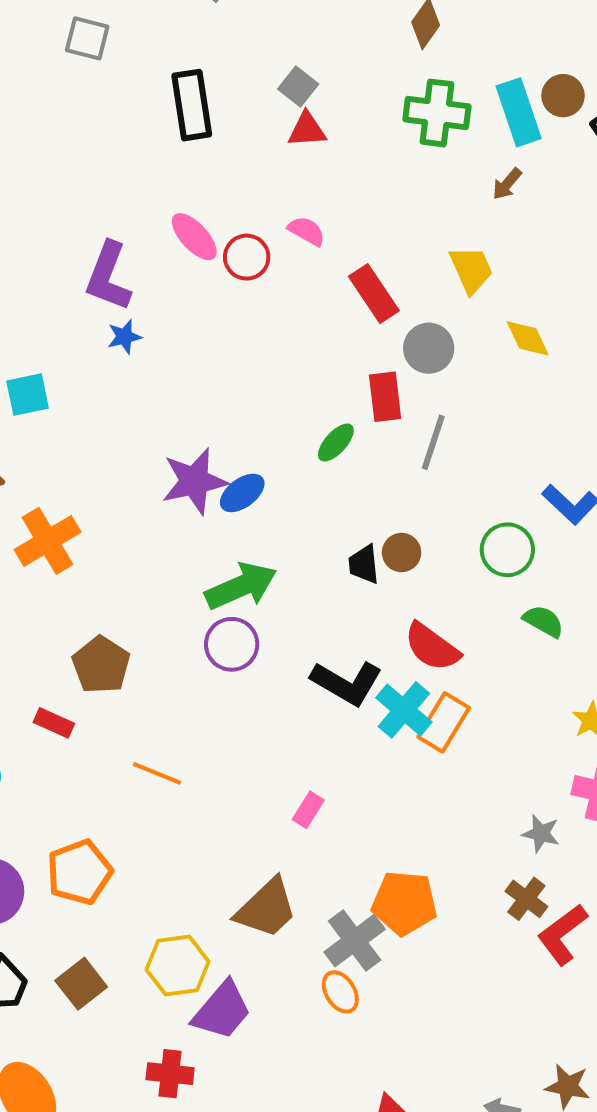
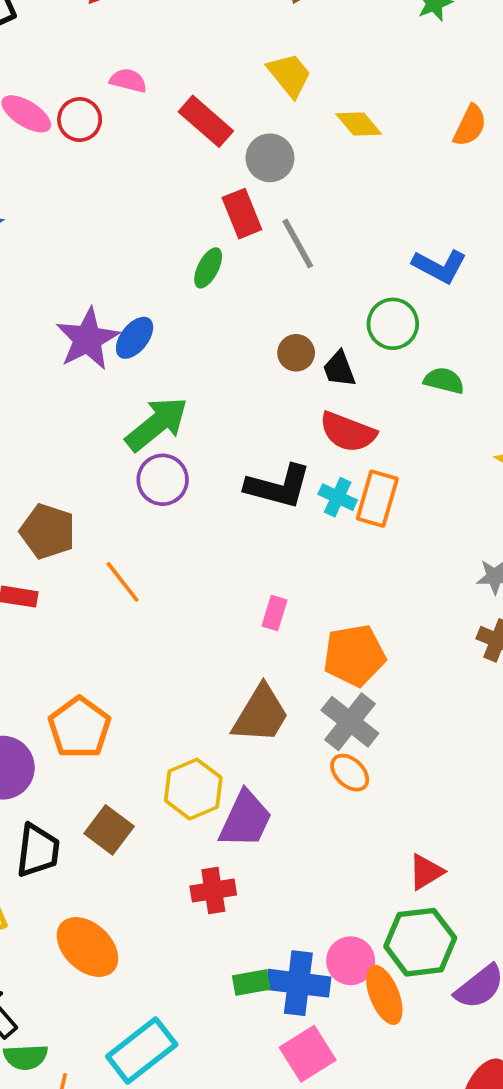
gray line: (433, 442) -> (298, 243), turned -32
black trapezoid: (364, 564) -> (339, 369), moved
cyan cross: (404, 710) -> (338, 497), size x0.7
orange line: (157, 773) -> (123, 582), moved, turned 45
orange pentagon: (404, 903) -> (354, 655), moved

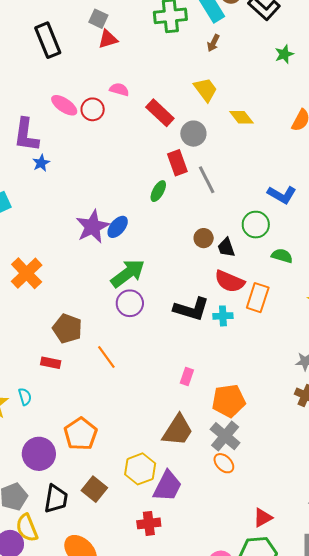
cyan cross: (338, 497) -> (223, 316), turned -30
orange rectangle: (377, 499) -> (258, 298), moved

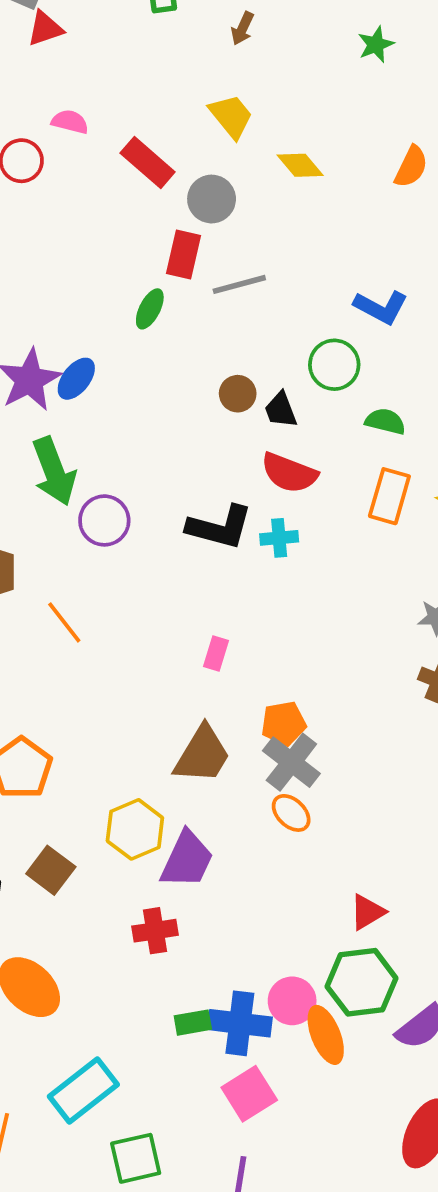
red rectangle: (177, 163) -> (184, 255), turned 35
gray line: (207, 180) -> (239, 284), turned -76
green arrow: (128, 273) -> (54, 471), moved, turned 108
orange rectangle: (258, 298) -> (389, 496), moved
orange pentagon: (229, 401) -> (284, 724), moved, size x0.7

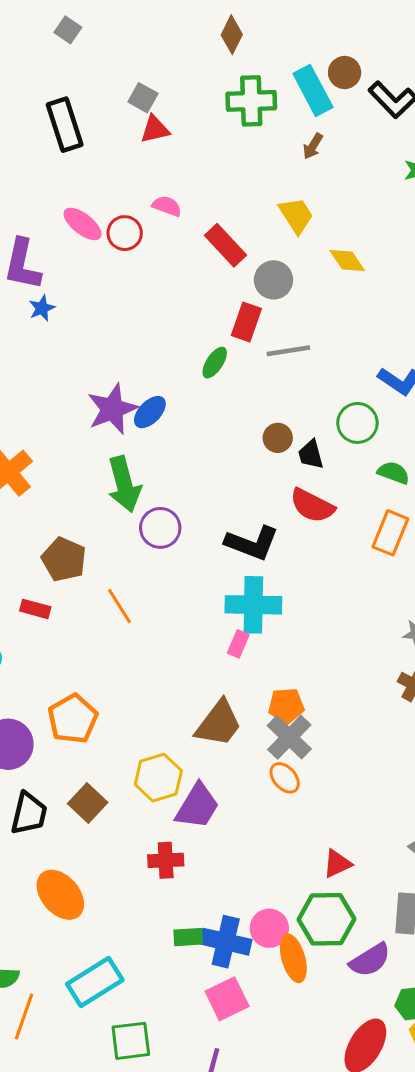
cyan cross: (279, 538) -> (253, 605), moved, size x1.8

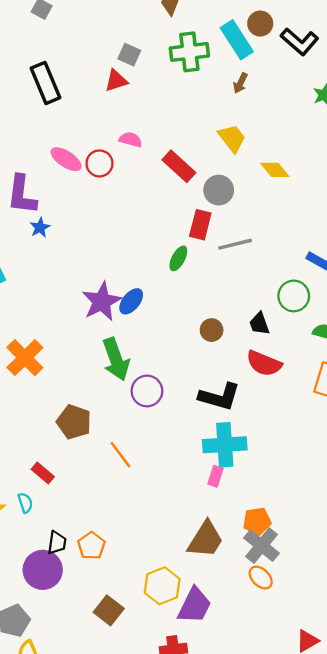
gray square: (143, 98) -> (129, 55), moved
brown circle: (278, 438) -> (212, 330), moved
red rectangle: (35, 609) -> (43, 473), moved, turned 30
orange pentagon: (73, 719) -> (91, 546), size x0.7
black trapezoid: (29, 813) -> (57, 543), moved, size x0.7

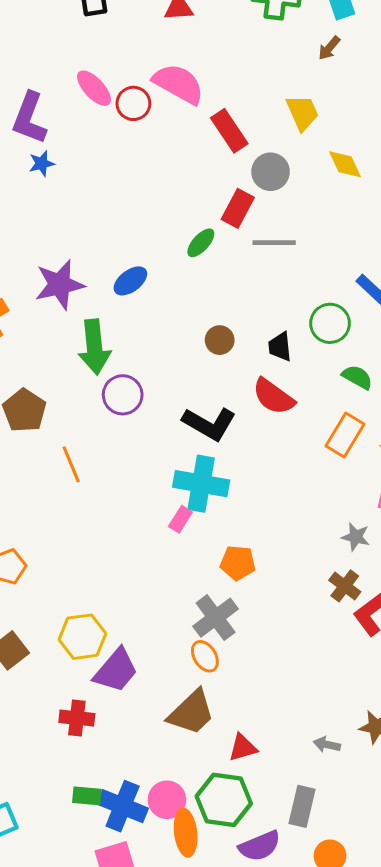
pink semicircle: (131, 140) -> (178, 84), size x1.8
purple star: (102, 301) -> (60, 285), moved
orange pentagon: (257, 521) -> (238, 563), moved
brown trapezoid: (206, 540) -> (191, 712), moved

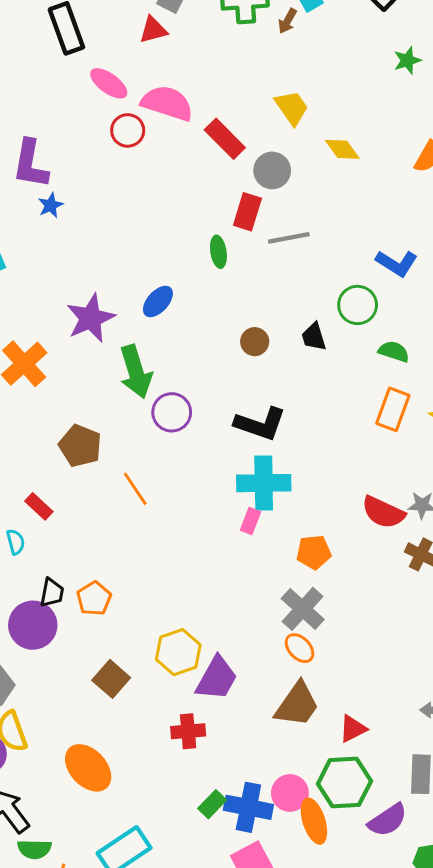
brown arrow: (329, 48) -> (287, 21), moved
pink ellipse: (94, 88) -> (109, 83), moved
green ellipse: (201, 243) -> (218, 252), turned -40
red semicircle: (273, 397) -> (383, 512), moved
green rectangle: (87, 796) -> (212, 804), turned -40

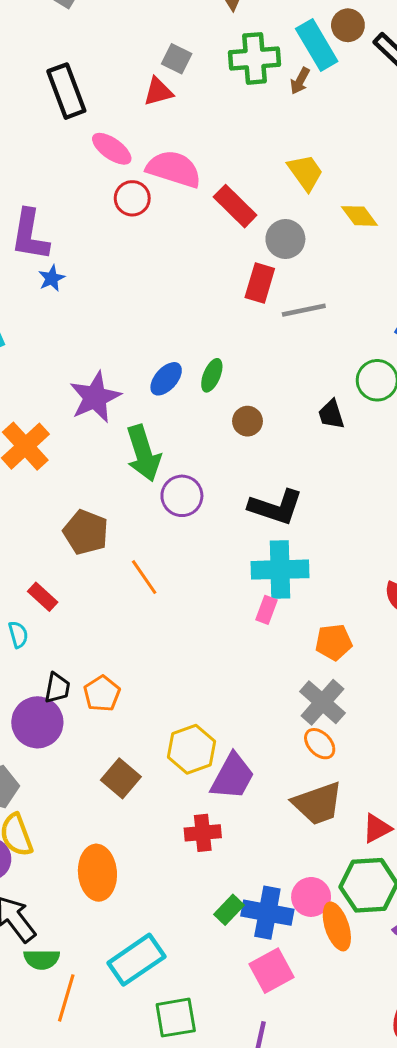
green ellipse: (218, 252) -> (212, 375), moved, turned 32
brown circle: (255, 342) -> (247, 421), moved
brown trapezoid: (297, 705) -> (318, 803), turned 36
orange ellipse: (88, 768) -> (97, 873), turned 39

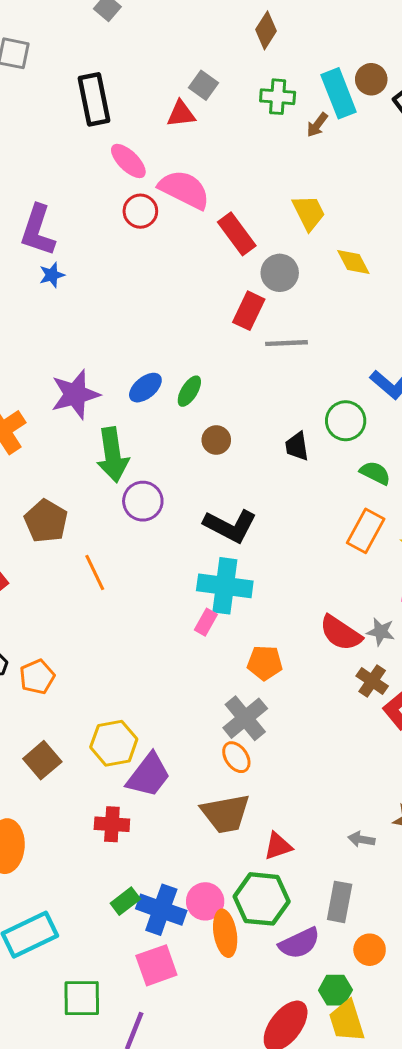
green cross: (255, 58) -> (278, 97), size x0.7
green square: (176, 1018) -> (82, 998), moved

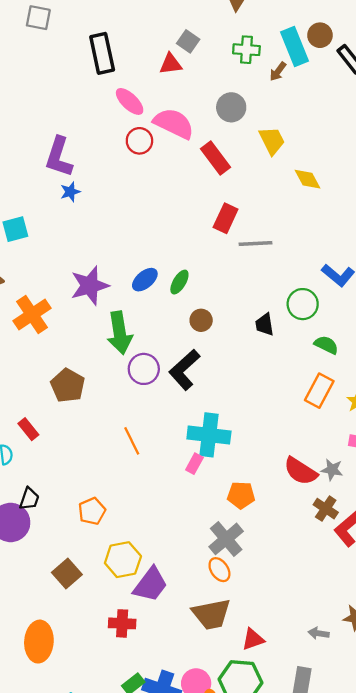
gray circle: (280, 273) -> (231, 107), moved
black L-shape: (230, 526) -> (184, 370), moved, turned 111
orange line: (95, 572) -> (132, 441), moved
orange pentagon: (37, 677) -> (92, 511), moved

